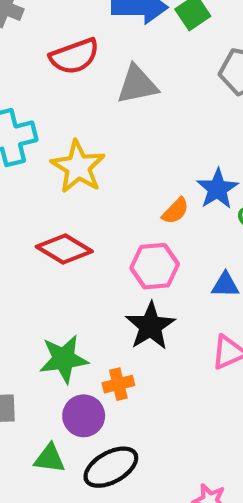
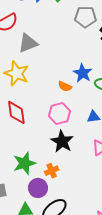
gray triangle: (137, 85) -> (28, 43), moved
orange semicircle: (175, 211) -> (65, 86), turned 80
red diamond: (64, 249) -> (16, 112), turned 60

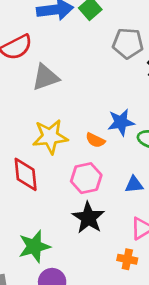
yellow star: (17, 73) -> (50, 137), moved, turned -30
blue star: (83, 73) -> (121, 122), turned 30
orange cross: (52, 171) -> (127, 259), moved, turned 32

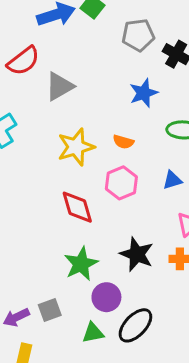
blue star: (121, 122) -> (144, 93), moved
red diamond: (26, 174) -> (77, 207), moved
black star: (88, 218) -> (137, 254), moved

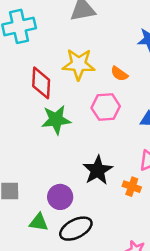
red diamond: (77, 207) -> (41, 83), moved
green star: (81, 264) -> (56, 120), moved

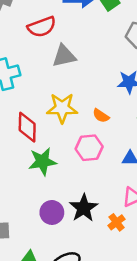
orange cross: (132, 187) -> (117, 222), turned 35
purple circle: (60, 197) -> (52, 212), moved

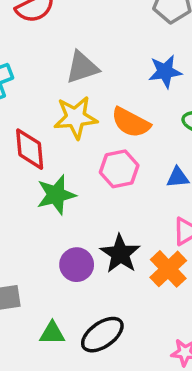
gray triangle: (64, 56) -> (82, 67), moved
orange semicircle: (101, 116) -> (131, 122), size x1.6
orange cross: (117, 222) -> (168, 269), size x1.5

